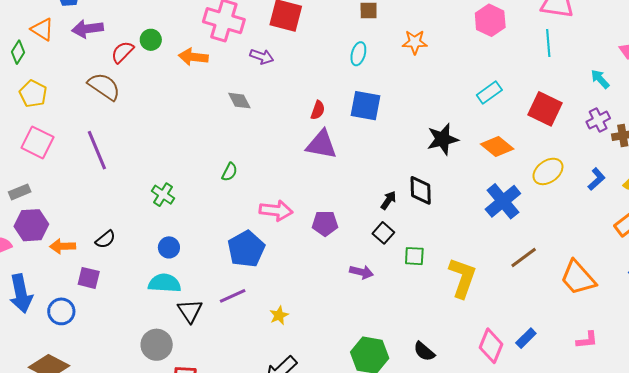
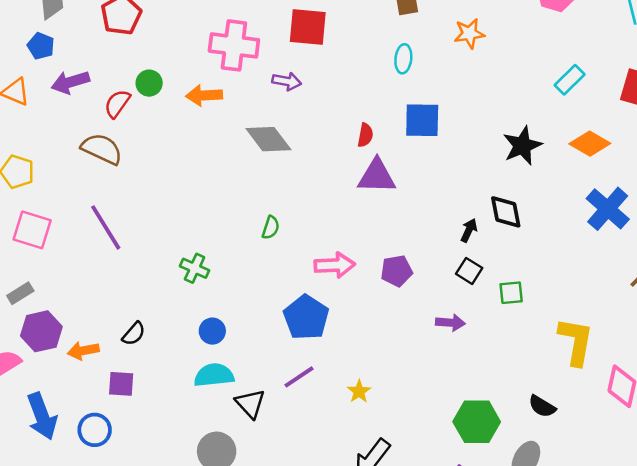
gray diamond: (239, 101) -> (268, 139), size x1.5
yellow L-shape: (462, 278) -> (576, 341), moved

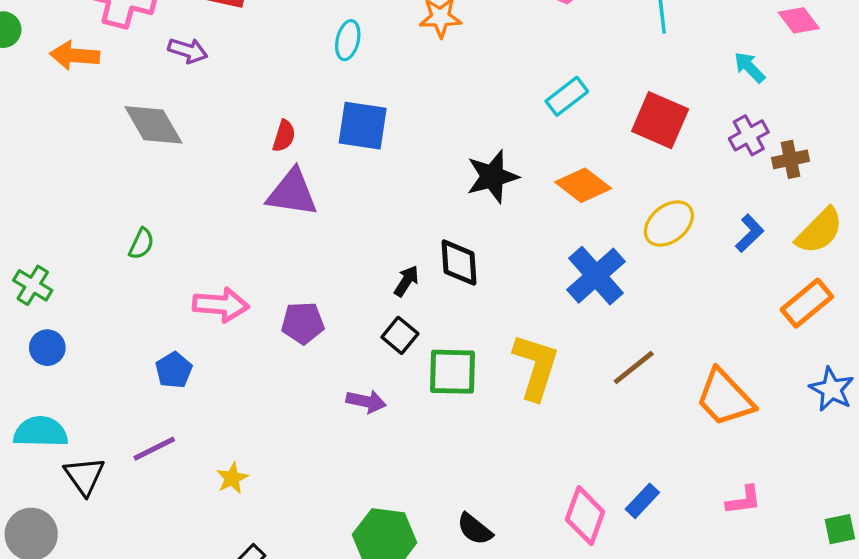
green square: (511, 293) -> (453, 372), size x1.5
blue pentagon: (306, 317) -> (174, 370), size x0.6
blue circle: (212, 331) -> (47, 348), moved
yellow L-shape: (576, 341) -> (536, 367), moved

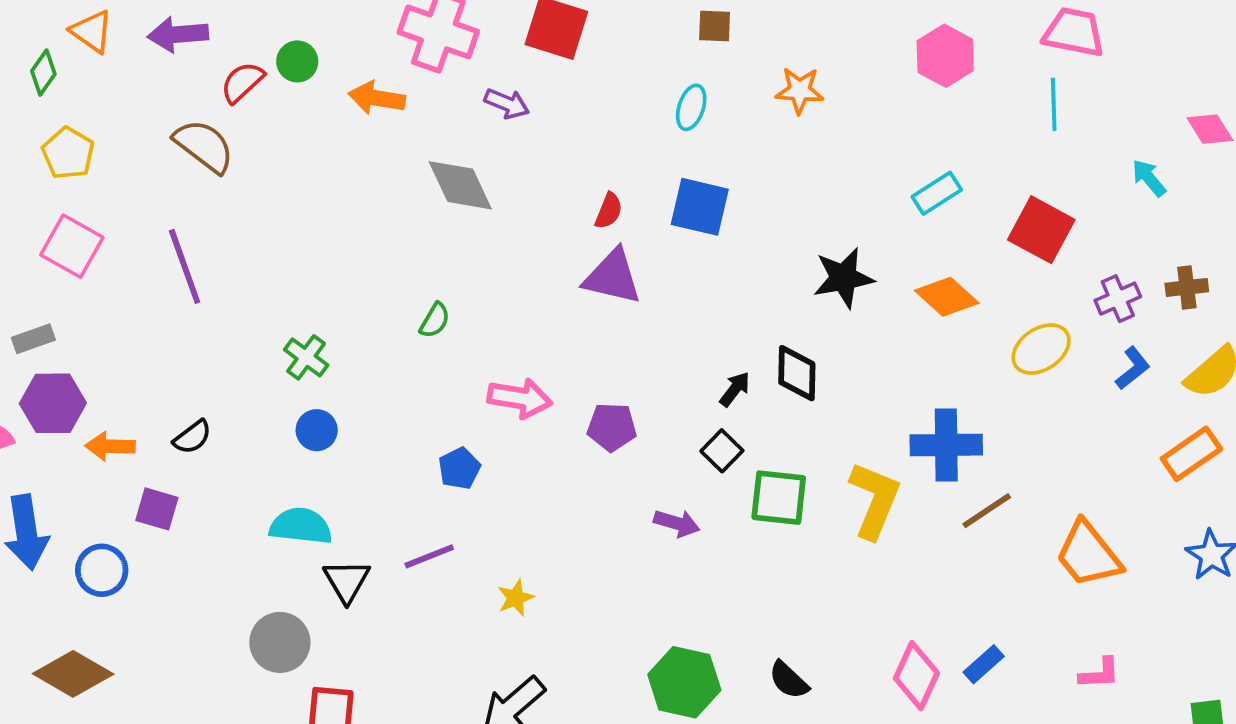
purple cross: (749, 135) -> (1118, 299), moved
blue cross: (596, 276) -> (946, 445), moved, turned 36

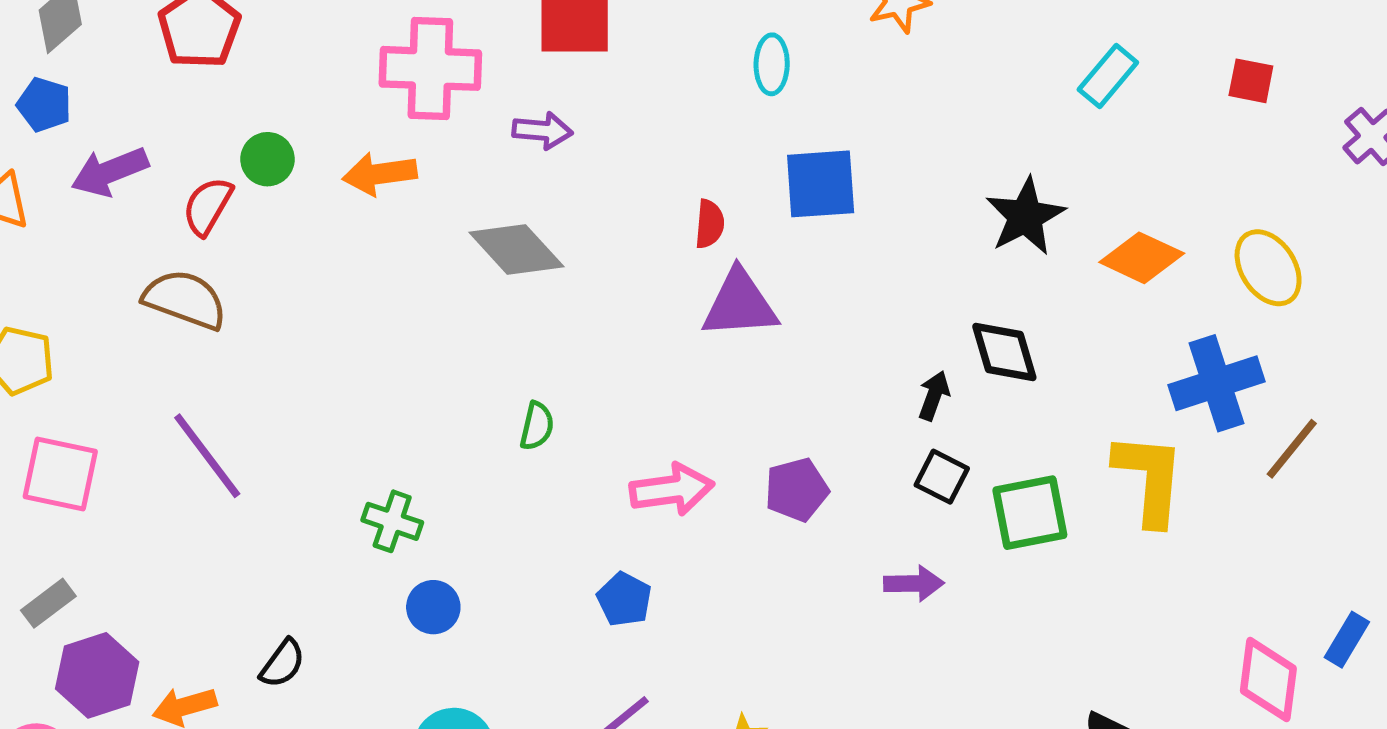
red square: (1041, 230) -> (1251, 81), size x0.6
orange diamond: (947, 297) -> (1142, 258), moved
yellow ellipse: (1041, 349) -> (1268, 268), moved, turned -72

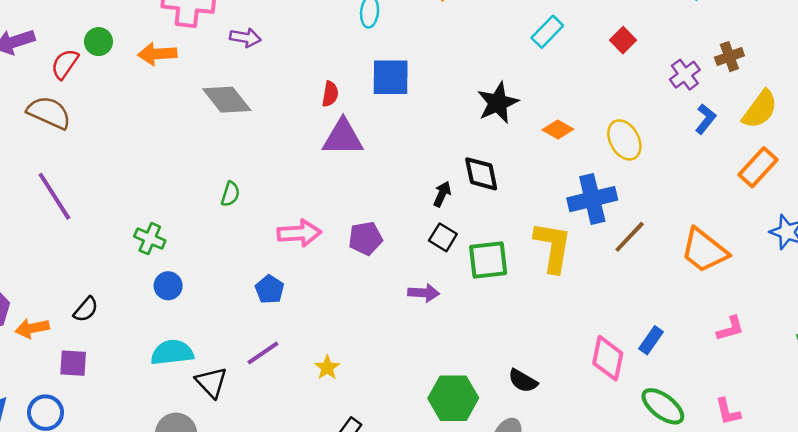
red square: (1251, 81) -> (623, 40), turned 30
orange diamond: (1142, 258) -> (558, 130), size x0.7

